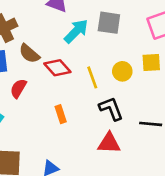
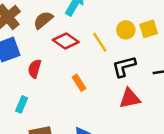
brown semicircle: (29, 54) -> (43, 20), moved, turned 114
yellow square: (151, 63) -> (149, 29), moved
black L-shape: (111, 109) -> (124, 66), turned -70

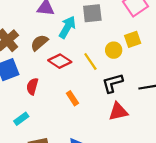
yellow square: (149, 29) -> (133, 39), moved
cyan rectangle: (22, 104) -> (21, 119), turned 32

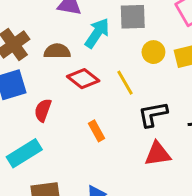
brown semicircle: (39, 43) -> (57, 51), turned 36
yellow circle: (114, 50) -> (153, 52), moved
cyan rectangle: (21, 119) -> (24, 153), size x1.6

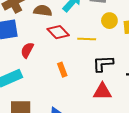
yellow line: (125, 83) -> (87, 39), turned -66

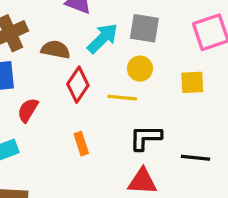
yellow circle: (109, 21) -> (140, 69), moved
red diamond: (58, 32) -> (78, 85), turned 75

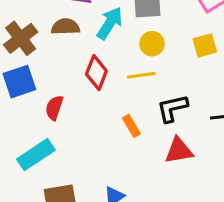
brown semicircle: (56, 50) -> (66, 27), moved
orange rectangle: (81, 144) -> (131, 126), moved

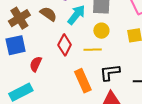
brown semicircle: (66, 27) -> (48, 14), turned 30
orange rectangle: (131, 126) -> (83, 81), size x1.6

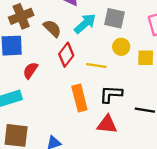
brown semicircle: (48, 14) -> (52, 28), moved
yellow circle: (101, 31) -> (121, 47), moved

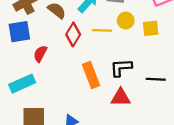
yellow line: (96, 65) -> (102, 30), moved

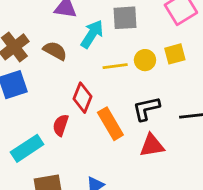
yellow circle: (126, 21) -> (145, 60), moved
red diamond: (73, 34) -> (83, 98), moved
red semicircle: (40, 54) -> (61, 125), moved

